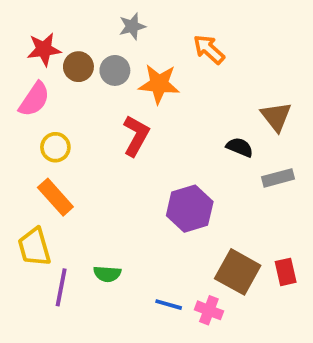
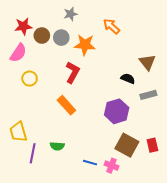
orange rectangle: (55, 197) -> (66, 105), moved
purple hexagon: (190, 209) -> (117, 111), moved

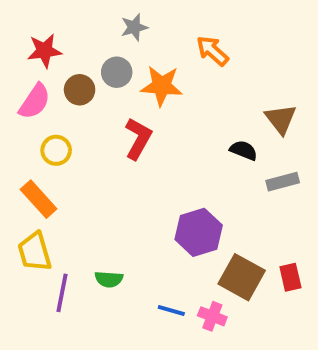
brown circle: (42, 36) -> (80, 90), moved
orange rectangle: (66, 105) -> (39, 199), moved
purple hexagon: (117, 111) -> (199, 232), moved

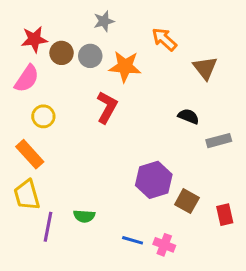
brown circle: (80, 90) -> (62, 53), moved
brown triangle: (281, 119) -> (205, 68), moved
brown square: (242, 277) -> (187, 201), moved, size x0.7

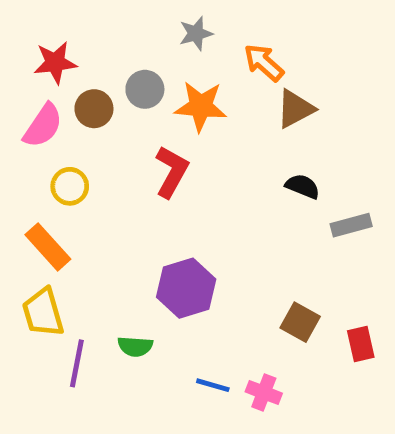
gray star: (104, 21) -> (196, 33), moved
brown circle: (62, 53) -> (94, 109), moved
brown triangle: (205, 68) -> (295, 109), moved, turned 40
purple hexagon: (154, 180) -> (186, 288), moved

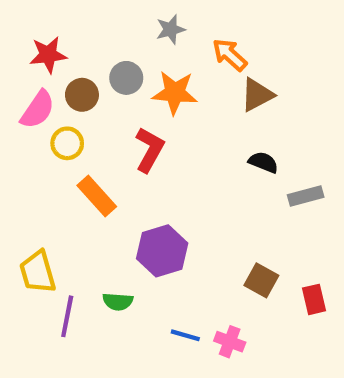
yellow circle: (70, 186) -> (67, 143), moved
orange rectangle: (48, 247) -> (97, 196), moved

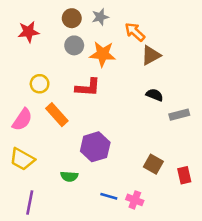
brown circle: (82, 95) -> (72, 18), moved
pink semicircle: (38, 110) -> (22, 120), moved
red L-shape: (149, 150) -> (88, 87), turned 65
yellow trapezoid: (38, 272) -> (22, 159), turned -45
purple line: (67, 316) -> (30, 202), moved

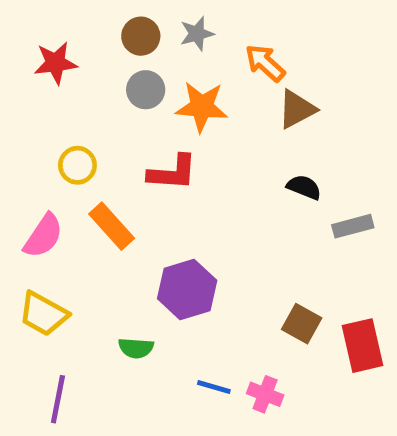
red rectangle: (184, 175) -> (363, 346), size x1.5

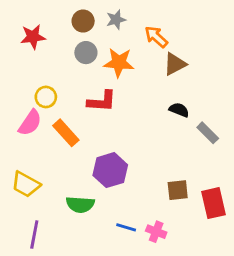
gray rectangle: (353, 226) -> (208, 133), turned 60
pink semicircle: (43, 236) -> (30, 123), moved
brown square: (302, 324) -> (178, 190), turned -35
green semicircle: (136, 348) -> (80, 204), size x1.4

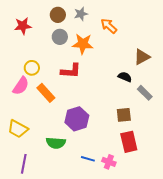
brown triangle: (175, 64) -> (142, 57), moved
brown square: (178, 190) -> (124, 115), moved
red rectangle: (213, 203) -> (129, 142), moved

